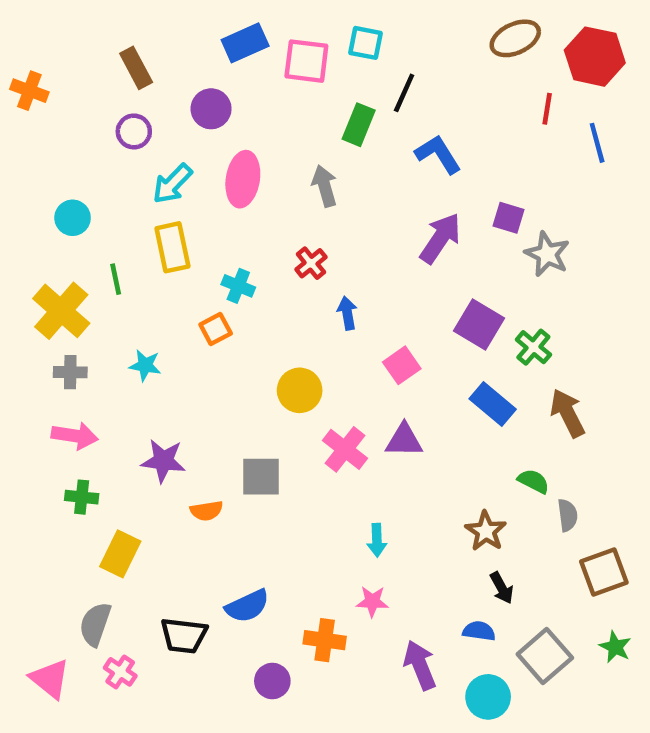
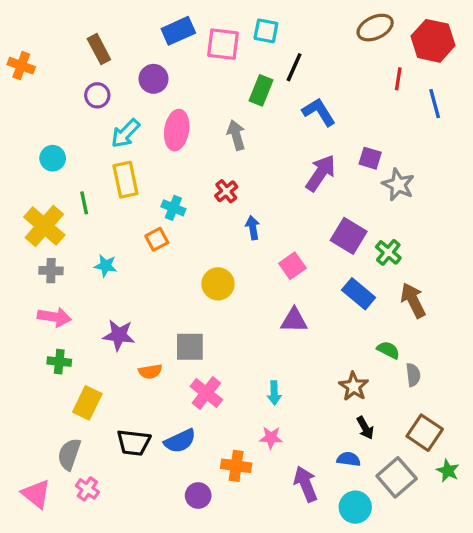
pink cross: (345, 449) -> (206, 393), moved
brown square: (604, 572) -> (425, 433), moved, turned -36
black trapezoid: (184, 636) -> (134, 443), moved

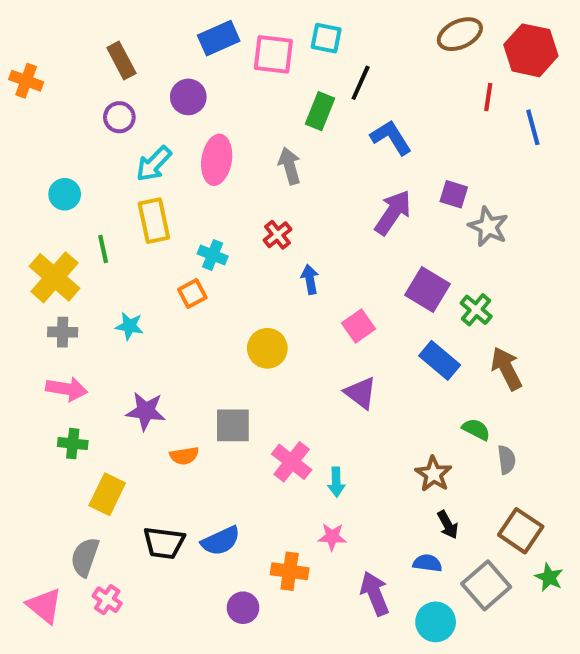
purple triangle: (294, 320) -> (361, 393), turned 36
pink cross: (206, 393) -> (292, 462), moved

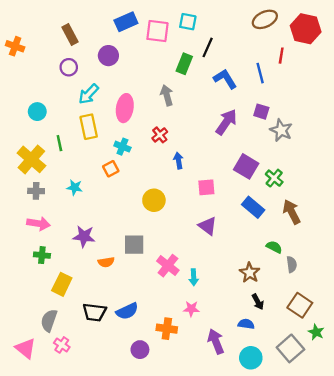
blue line: (533, 127) -> (260, 73), moved
pink ellipse: (217, 160) -> (125, 108), moved
pink square: (359, 326) -> (206, 187), turned 30
gray square: (486, 585) -> (290, 348), moved

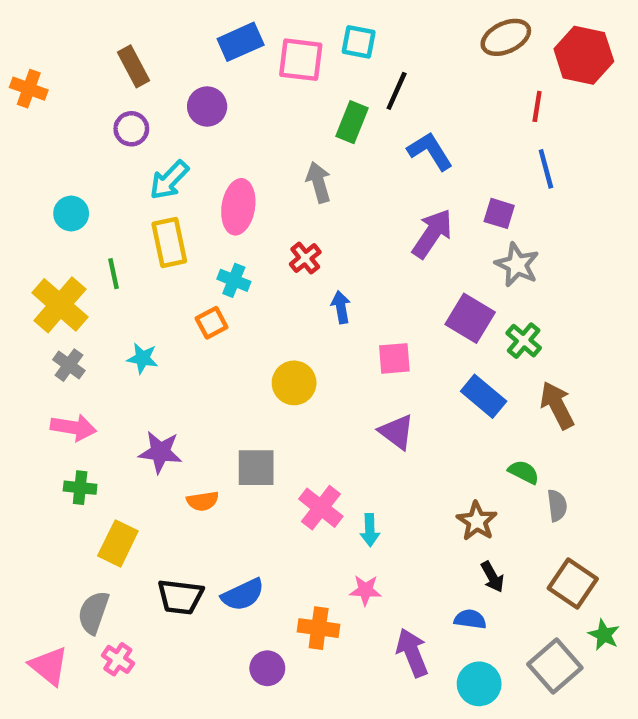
blue line: (260, 73) -> (546, 169), moved
gray star: (281, 130) -> (517, 265), moved
gray cross: (36, 191) -> (69, 365), turned 35

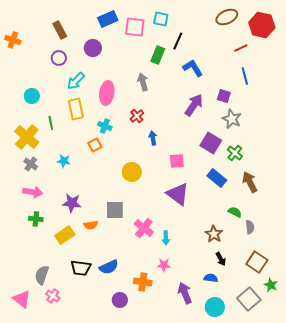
red line: (537, 106) -> (241, 48), turned 56
purple triangle: (397, 432) -> (178, 194), size x1.4
yellow rectangle: (118, 543) -> (65, 235), moved, turned 30

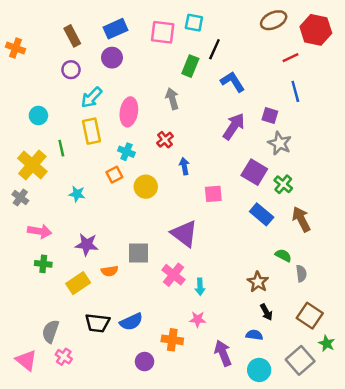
blue rectangle: (108, 19) -> (116, 29), moved
gray cross: (31, 164) -> (20, 198), moved
yellow circle: (132, 172) -> (146, 187), moved
purple triangle: (178, 194) -> (184, 234), moved

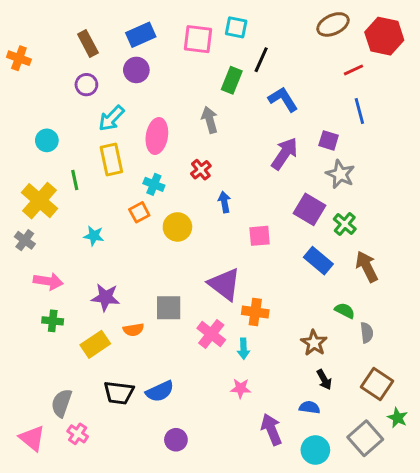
orange cross: (172, 340) -> (255, 312), moved

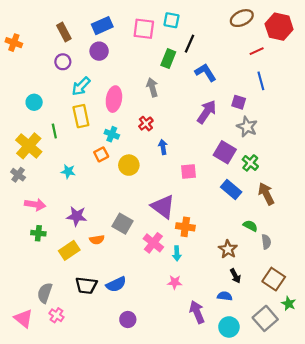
gray square: (169, 308) -> (122, 224), turned 30

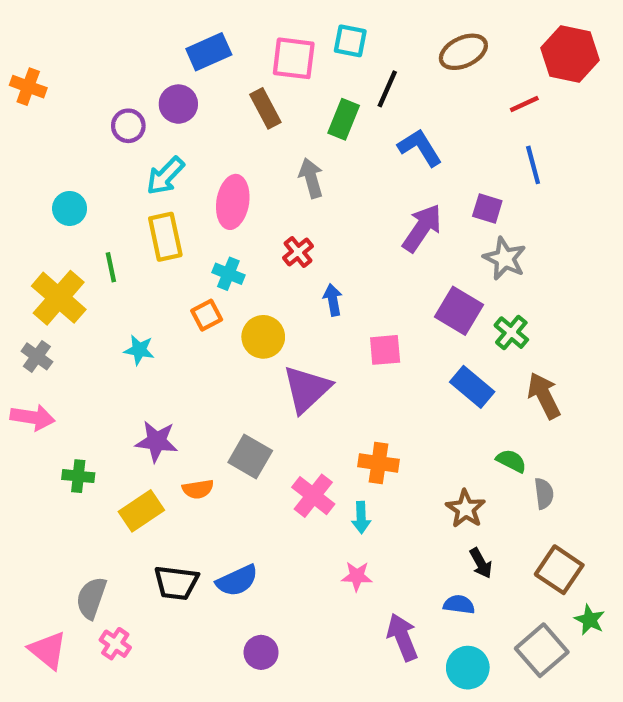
brown ellipse: (242, 18) -> (463, 52), moved
brown rectangle: (64, 32) -> (265, 108), moved
purple circle: (99, 51) -> (178, 104), moved
pink arrow: (35, 204) -> (33, 417), moved
purple triangle: (163, 207) -> (307, 389), moved, turned 40

